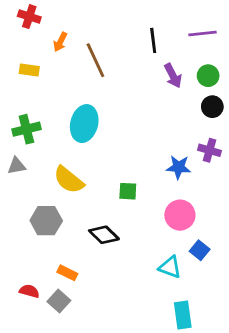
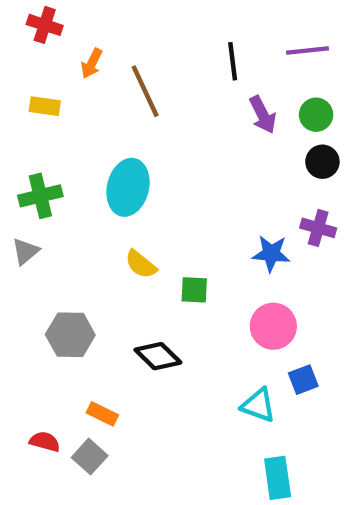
gray triangle: (17, 166) -> (25, 251), turned -30
yellow semicircle: (69, 180) -> (141, 264), moved, size x0.7
blue square: (200, 250) -> (303, 380), turned 30

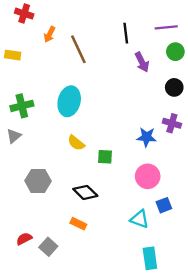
yellow rectangle: (45, 106) -> (13, 55), moved
green circle: (316, 115) -> (175, 52), moved
orange rectangle: (102, 414) -> (78, 224), moved
red semicircle: (45, 442) -> (24, 239), turned -42

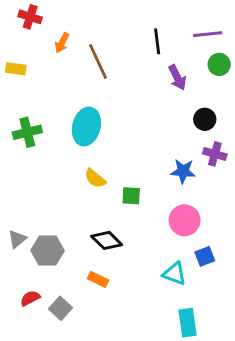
black circle: (174, 87) -> (205, 119), moved
gray triangle: (14, 136) -> (17, 239), moved
gray hexagon: (38, 181) -> (47, 251), moved

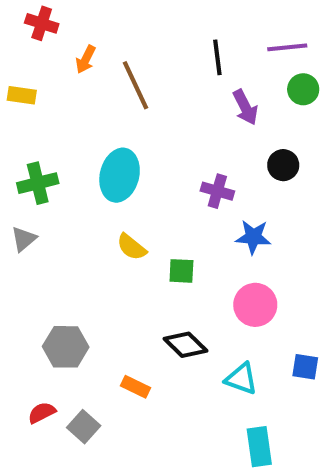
purple cross: (215, 154) -> (217, 191), moved
gray triangle: (17, 239) -> (24, 239), moved
black diamond: (107, 240) -> (185, 345), moved
blue square: (205, 256) -> (305, 367), moved, turned 30

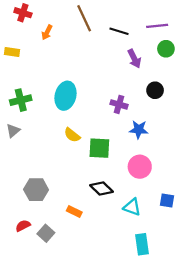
black line: (217, 57) -> (119, 31), turned -66
brown line: (136, 85) -> (84, 18), moved
green square: (181, 271) -> (99, 148), size x1.5

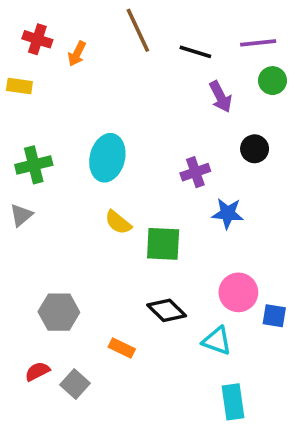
red cross: (23, 13) -> (37, 39), moved
purple cross: (119, 104) -> (195, 172), turned -35
pink circle: (140, 167) -> (238, 292), moved
blue square: (167, 201) -> (274, 316), moved

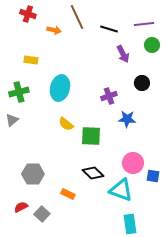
red cross: (37, 39) -> (28, 14), moved
orange arrow: (77, 54) -> (54, 30), moved, turned -104
yellow rectangle: (19, 86) -> (31, 60), moved
cyan triangle: (217, 341) -> (121, 190), size x1.4

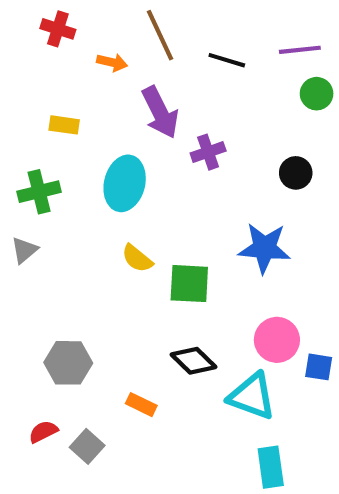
purple arrow: (123, 54) -> (160, 112), moved, size x1.4
purple cross: (109, 96) -> (208, 152), moved
blue star: (127, 119) -> (264, 248), size x1.4

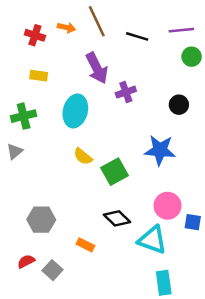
red cross: (58, 29) -> (35, 35), moved
orange arrow: (112, 62) -> (66, 28), moved
green square: (189, 284) -> (114, 172), turned -32

